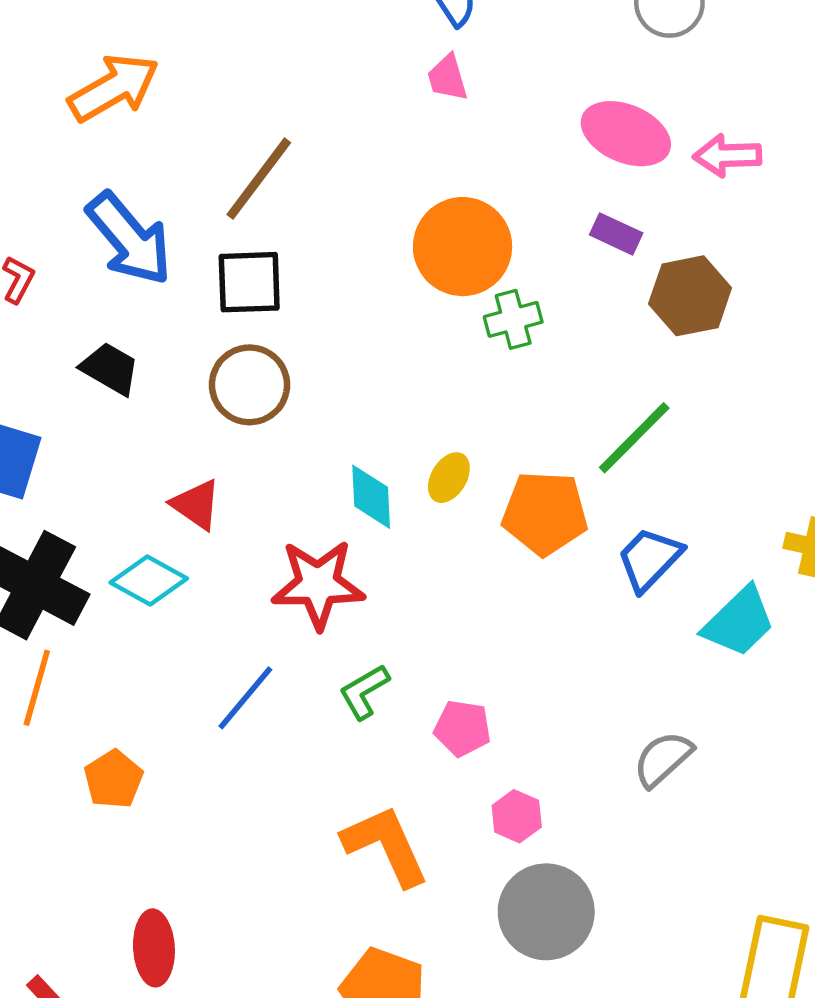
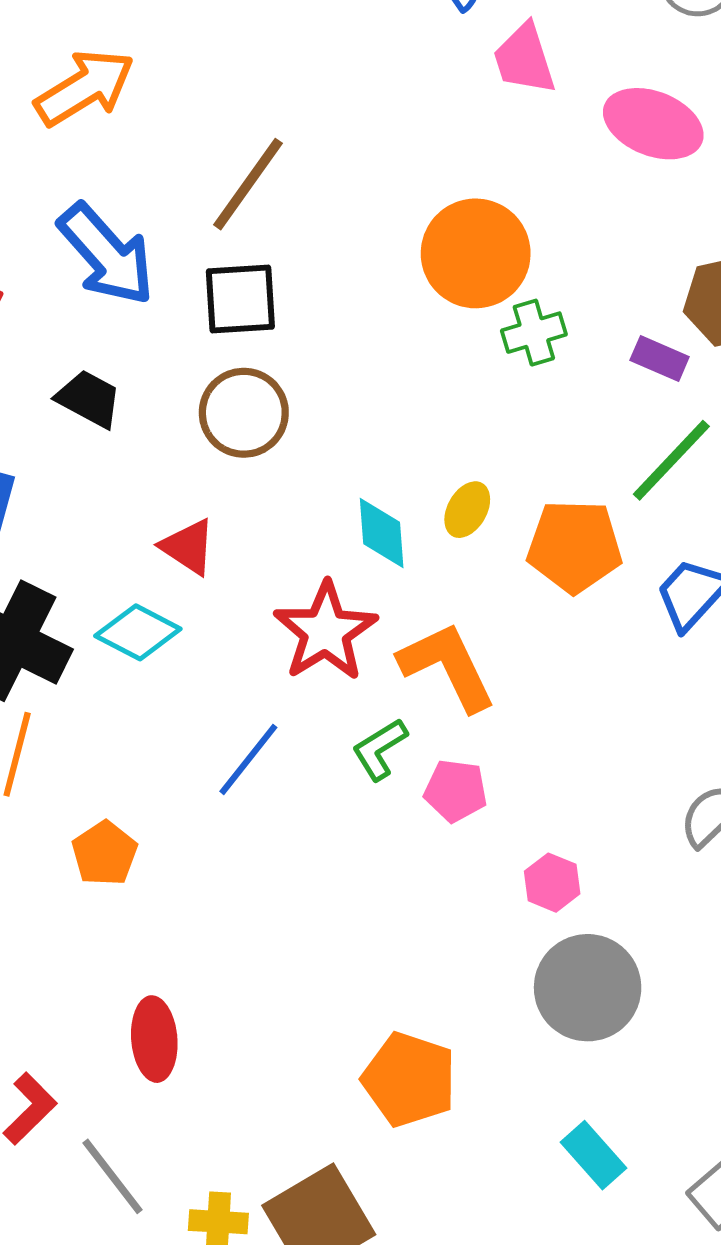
pink trapezoid: (447, 78) -> (524, 59), moved, size x1.4
purple rectangle: (616, 234) -> (660, 359), moved
red star: (318, 584) -> (326, 632), turned -30
pink pentagon: (462, 728) -> (456, 791), moved
orange L-shape: (386, 846) -> (447, 666), moved

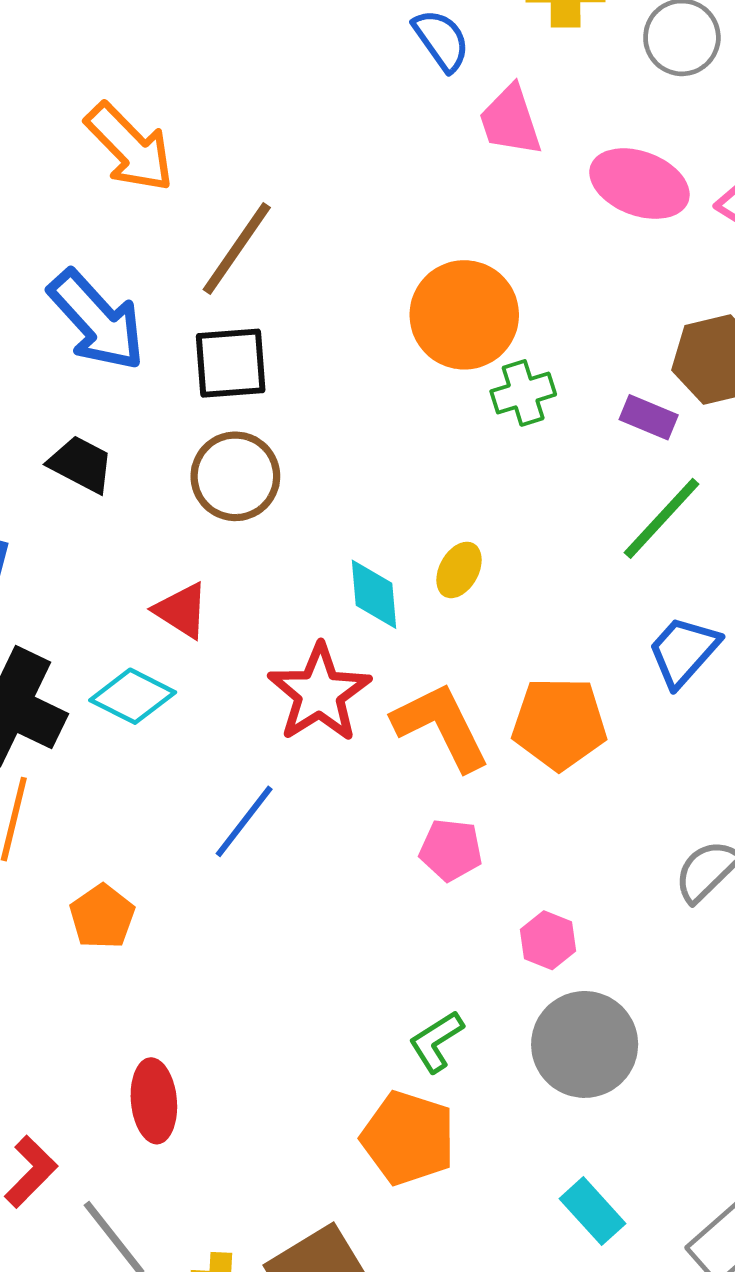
orange arrow: (85, 88) -> (130, 147), moved, turned 78
orange pentagon: (575, 546) -> (559, 723), moved
green L-shape: (380, 749) -> (436, 1041), moved

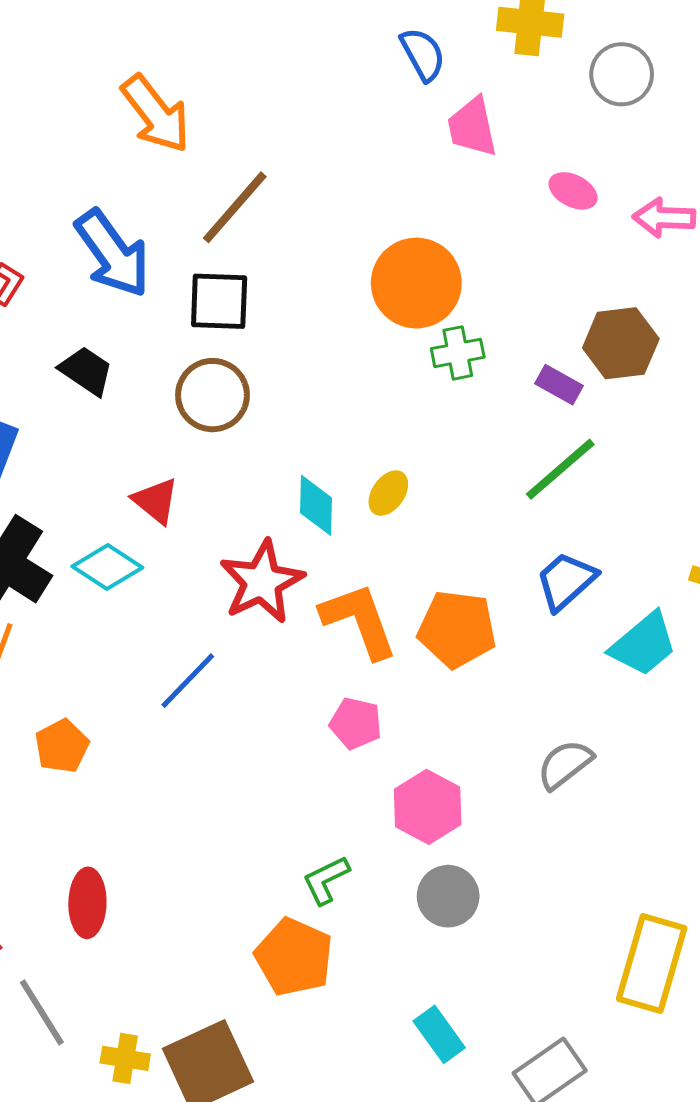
pink ellipse: (639, 184) -> (573, 191), size x0.6
pink hexagon: (548, 940) -> (428, 807), size x1.5
gray circle: (585, 1044) -> (448, 896), size x0.7

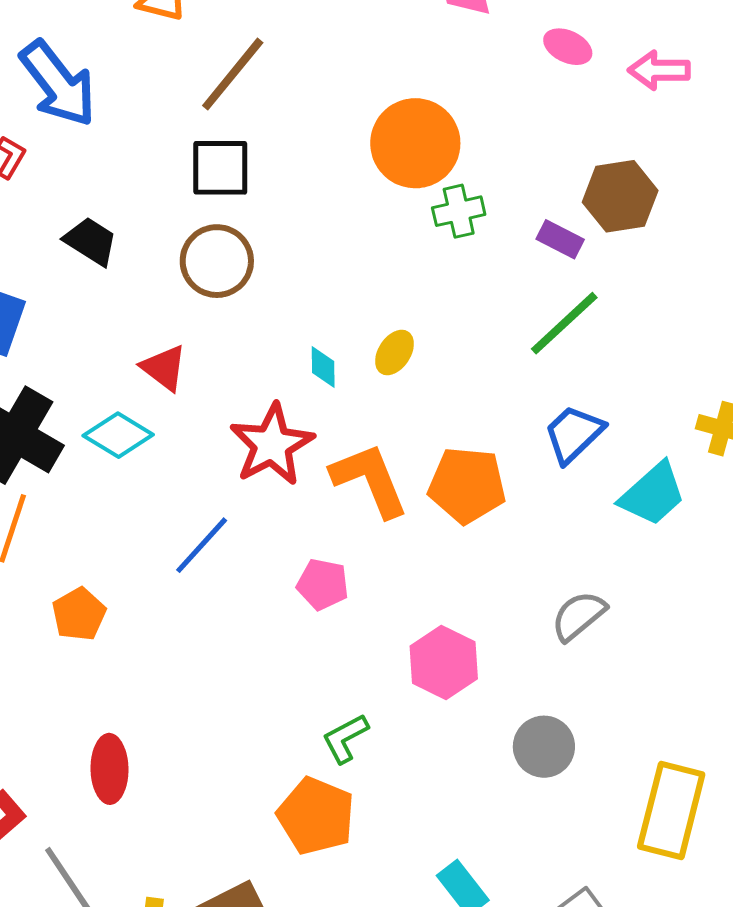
blue arrow: (113, 254) -> (58, 84), moved
cyan diamond: (316, 505) -> (323, 367), size x0.7
pink pentagon: (356, 723) -> (323, 584), moved
gray circle: (448, 896) -> (544, 747), moved

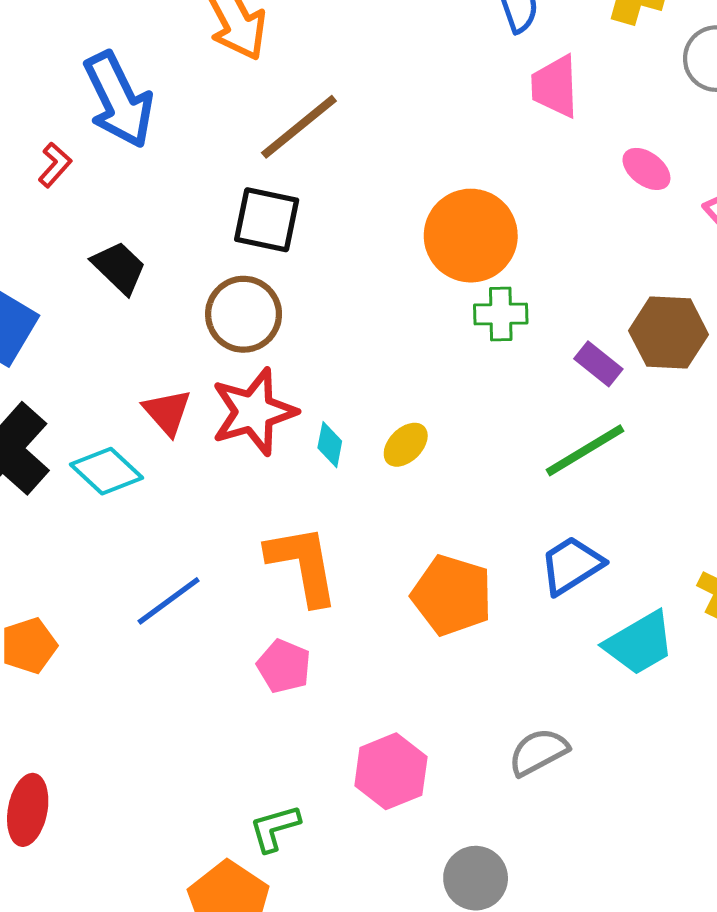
red star: (272, 445) -> (254, 412), moved
orange L-shape: (370, 480) -> (303, 565), moved

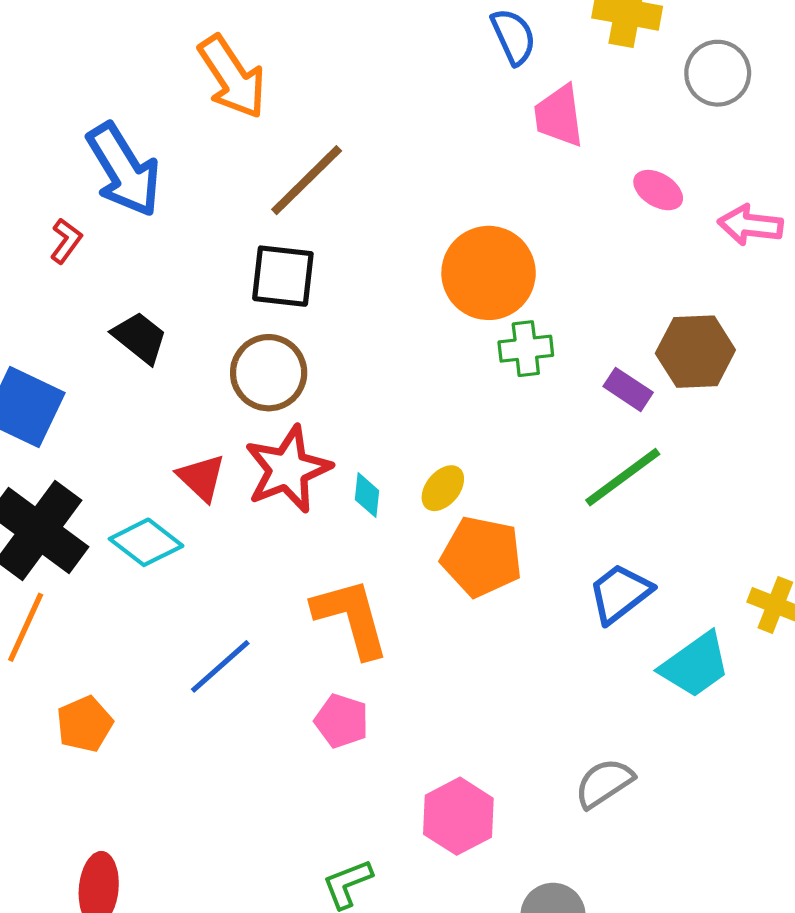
orange pentagon: (452, 595) -> (482, 557), moved

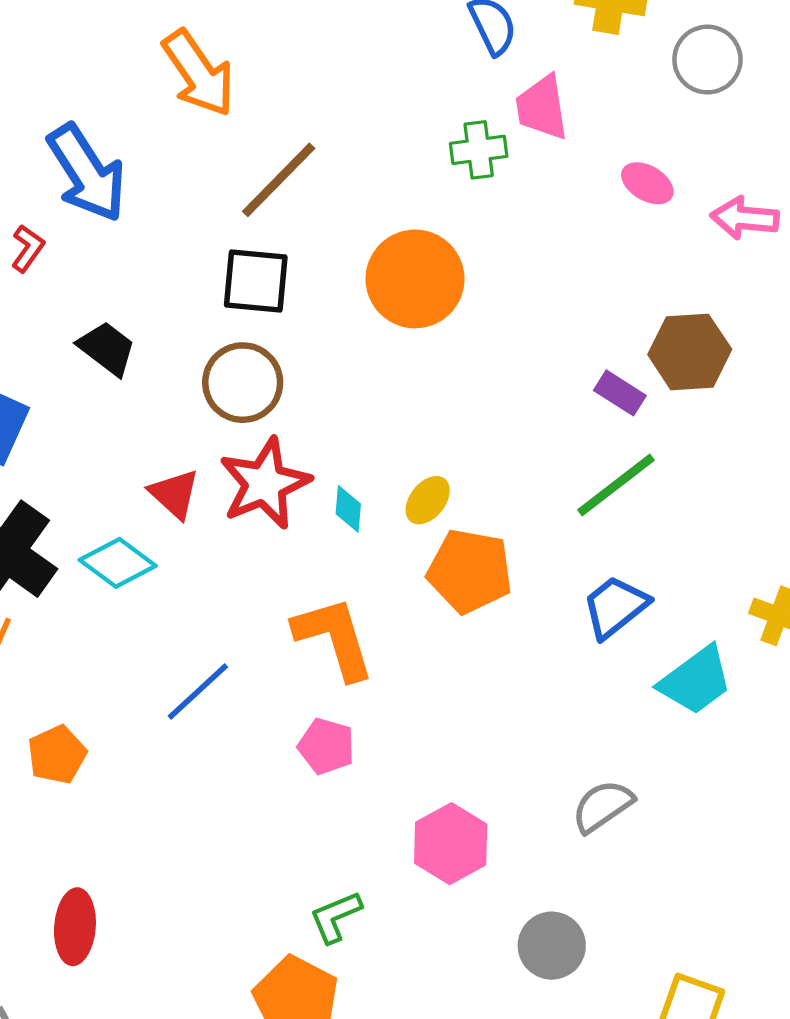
orange circle: (489, 273) -> (415, 279), moved
green cross: (526, 349) -> (479, 150), moved

